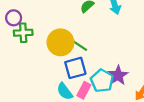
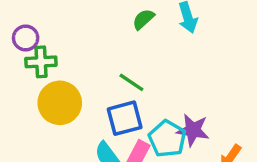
yellow circle: (60, 42) -> (60, 103), moved
purple star: (118, 75) -> (193, 130), turned -30

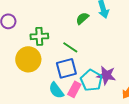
green semicircle: (143, 19) -> (82, 18), moved
green cross: (41, 62) -> (39, 36), moved

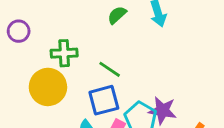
green semicircle: (82, 18) -> (117, 15), moved

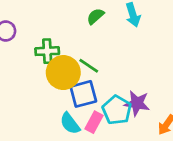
yellow circle: (48, 87) -> (63, 73), moved

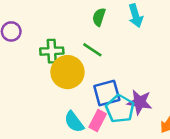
green semicircle: (95, 16) -> (99, 17), turned -30
green line: (89, 66) -> (92, 50), moved
blue square: (83, 94) -> (107, 93), moved

